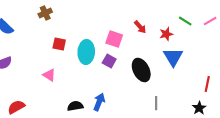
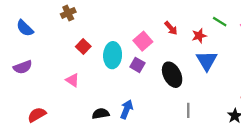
pink square: (114, 39) -> (143, 41), turned 30
red square: (59, 44) -> (83, 47), turned 32

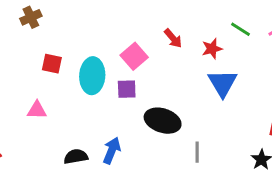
red square: (83, 47) -> (52, 64), turned -32
purple square: (137, 65) -> (127, 89), turned -32
black ellipse: (172, 75) -> (163, 121), moved, turned -45
pink triangle: (73, 80) -> (37, 110), turned -32

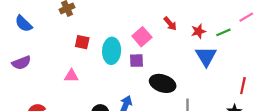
green line: (240, 29) -> (223, 32), moved, turned -56

